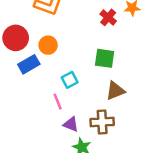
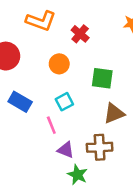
red cross: (108, 17) -> (80, 34), moved
orange circle: (48, 45) -> (59, 64), moved
blue rectangle: (29, 64) -> (20, 102), moved, turned 60

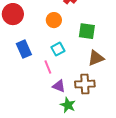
blue rectangle: (20, 102) -> (24, 49), turned 36

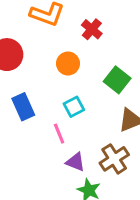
green square: (87, 31) -> (117, 80), turned 30
brown cross: (85, 84) -> (114, 159), turned -30

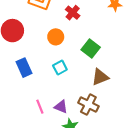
pink line: (59, 134) -> (40, 107), moved
brown cross: (114, 159) -> (88, 104), turned -30

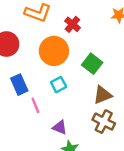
orange circle: (56, 37) -> (54, 51), size x1.6
brown cross: (88, 104) -> (104, 122), moved
pink line: (40, 107) -> (35, 105), moved

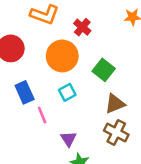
purple triangle: (60, 127) -> (68, 139), turned 35

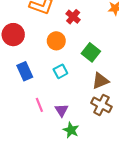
orange circle: (62, 56) -> (56, 41), size x0.7
pink line: (42, 115) -> (39, 105), moved

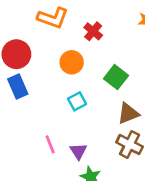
blue rectangle: (25, 71) -> (18, 87), moved

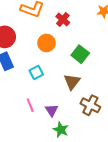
cyan square: (77, 101) -> (36, 73), moved
brown triangle: (128, 113) -> (72, 82), moved, turned -30

